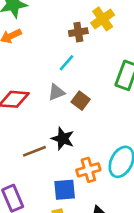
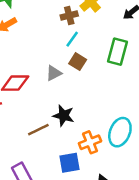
cyan line: (67, 63) -> (72, 39), moved
brown square: (81, 101) -> (78, 62), moved

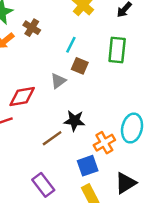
brown cross: (69, 15) -> (32, 28), moved, turned -35

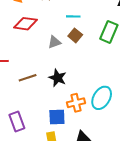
cyan line: (71, 45) -> (73, 16), turned 48
red diamond: (22, 97) -> (26, 24), moved
brown line: (52, 138) -> (28, 78), moved

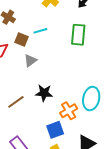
brown square: (75, 35) -> (21, 40), moved

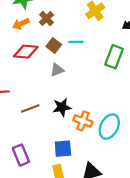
black star: (44, 93) -> (62, 107), turned -30
orange cross: (69, 111) -> (83, 121), moved, turned 36

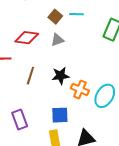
red diamond: (26, 52) -> (27, 38), moved
brown line: (30, 109) -> (30, 76), turned -54

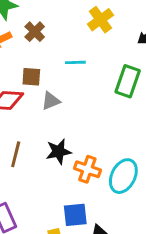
brown square: (55, 17) -> (31, 77), moved, turned -32
blue square: (60, 115) -> (75, 215), moved

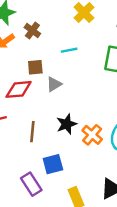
orange cross: (87, 169) -> (92, 135), turned 30
blue square: (75, 215) -> (53, 164), moved

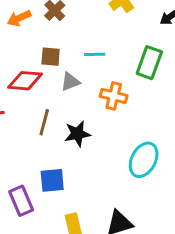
cyan line: (69, 50) -> (95, 54), moved
brown line: (32, 132) -> (44, 122), moved
orange cross: (92, 135) -> (114, 96), moved, turned -36

